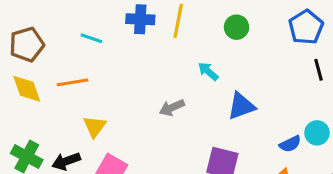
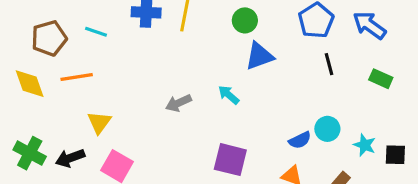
brown pentagon: (27, 45) -> (49, 38), moved
cyan arrow: (208, 71) -> (229, 95), moved
blue triangle: (241, 106) -> (259, 56), moved

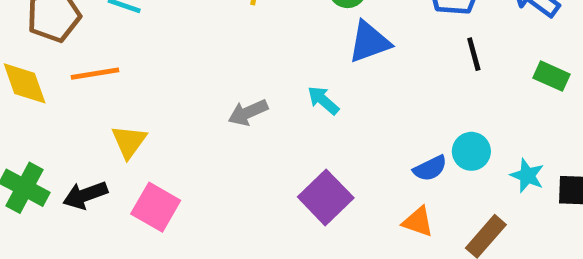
purple square: (230, 160) -> (326, 197), turned 32

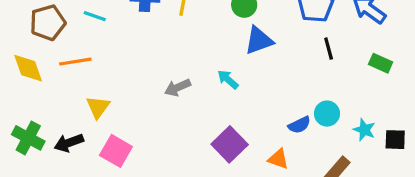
orange triangle: (418, 222) -> (278, 159), moved

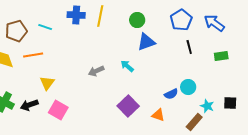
green rectangle: (381, 63) -> (221, 56), turned -32
cyan star: (364, 130) -> (207, 106), moved

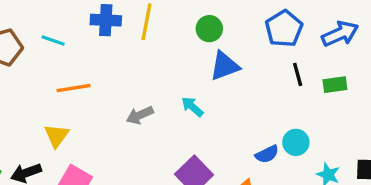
blue arrow: (214, 23) -> (340, 34), turned 120
orange line: (33, 55) -> (74, 88), moved
green rectangle: (221, 56) -> (335, 85), moved

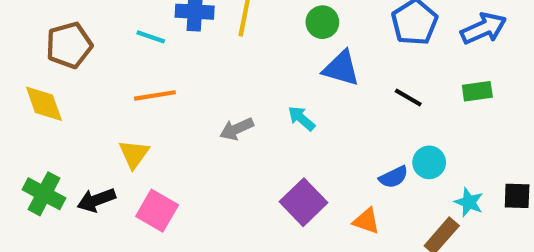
cyan line: (53, 41) -> (151, 37), moved
blue triangle: (225, 66) -> (341, 68), turned 36
black line: (298, 74) -> (408, 98), moved, turned -45

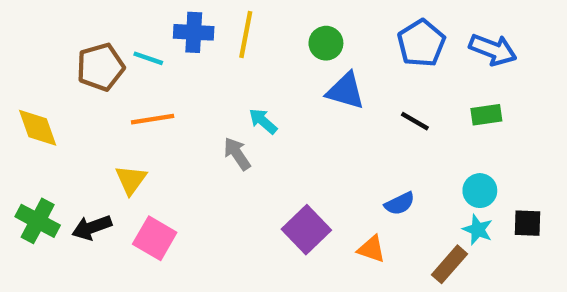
blue arrow: (484, 28) -> (493, 50), turned 45
brown pentagon: (69, 45) -> (101, 67), moved
cyan arrow: (301, 118) -> (263, 121), moved
gray arrow: (237, 129) -> (237, 154), turned 80
cyan circle: (429, 162) -> (480, 191), moved

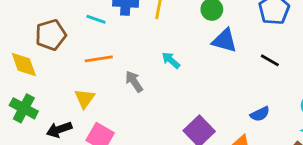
brown pentagon: (101, 67) -> (51, 35), moved
gray arrow: (237, 154) -> (134, 81), moved
green cross: (38, 221) -> (24, 108), moved

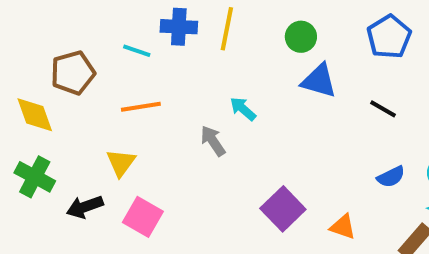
gray arrow: (134, 81) -> (213, 141), moved
blue semicircle: (260, 114) -> (391, 177), moved

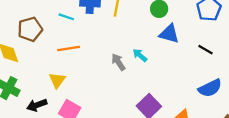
cyan arrow: (243, 109) -> (140, 55), moved
gray arrow: (213, 141) -> (118, 62), moved
blue semicircle: (391, 177) -> (210, 88), size x1.5

